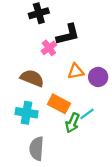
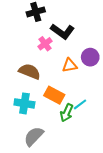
black L-shape: (68, 34) -> (62, 31), turned 50
purple circle: (98, 77) -> (90, 57), moved
gray semicircle: (37, 149) -> (34, 136), turned 40

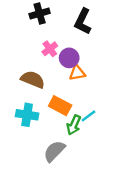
black L-shape: (62, 31) -> (83, 21), moved, turned 80
purple circle: (90, 57) -> (69, 58), moved
gray semicircle: (34, 136) -> (54, 151), moved

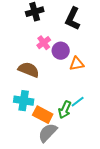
orange triangle: (77, 73) -> (77, 64), moved
orange rectangle: (60, 106) -> (43, 115), moved

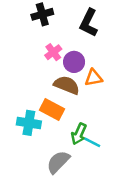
brown semicircle: (29, 70) -> (67, 85), moved
cyan line: (78, 102) -> (92, 142), moved, turned 64
orange rectangle: (43, 115) -> (52, 110), moved

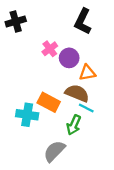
black cross: (42, 14) -> (16, 21), moved
brown semicircle: (67, 85) -> (77, 93), moved
cyan line: (92, 142) -> (86, 108), moved

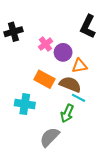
black cross: (16, 21) -> (13, 32), moved
black L-shape: (83, 21) -> (88, 27), moved
orange rectangle: (49, 102) -> (44, 79), moved

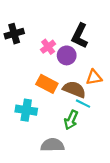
black L-shape: (88, 27) -> (80, 36), moved
orange triangle: (80, 66) -> (94, 77), moved
gray semicircle: (50, 137) -> (52, 145), turned 45

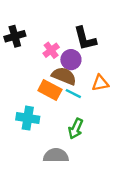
black L-shape: (80, 36) -> (85, 39), turned -40
brown semicircle: (74, 89) -> (64, 76), moved
cyan line: (83, 104) -> (73, 94), moved

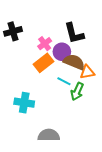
brown semicircle: (64, 76) -> (74, 62), moved
orange rectangle: (50, 90) -> (44, 63), moved, turned -66
green arrow: (76, 129) -> (77, 91), moved

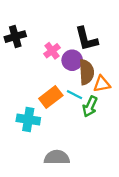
brown semicircle: (74, 62) -> (86, 72), turned 65
orange rectangle: (44, 63) -> (51, 97), moved

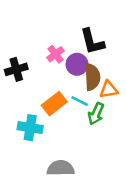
black cross: (15, 37) -> (16, 69), moved

